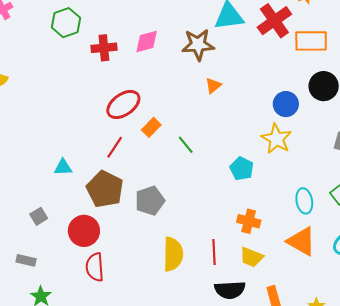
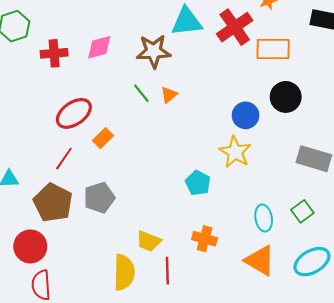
green line: (186, 145) -> (141, 93), moved
gray pentagon: (150, 201) -> (99, 198), moved
yellow trapezoid: (251, 257) -> (149, 241), moved

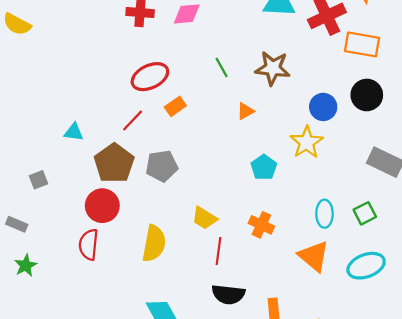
brown star: (154, 51) -> (273, 68), moved
orange triangle: (169, 95) -> (246, 111), moved
red circle: (30, 246) -> (102, 206), moved
yellow semicircle: (124, 272) -> (154, 243), moved

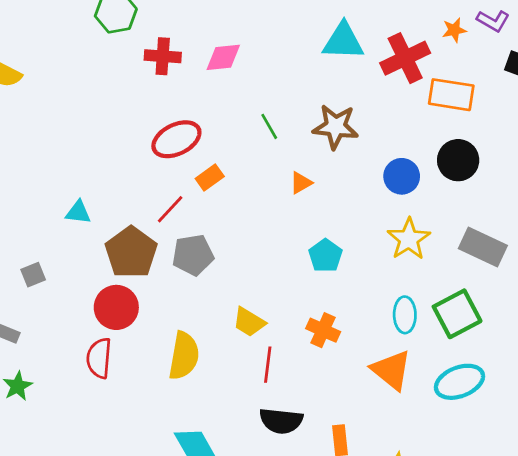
red line: (133, 121) -> (170, 209), moved
yellow star: (307, 142) -> (409, 239), moved
green square: (365, 213) -> (457, 314), size x1.6

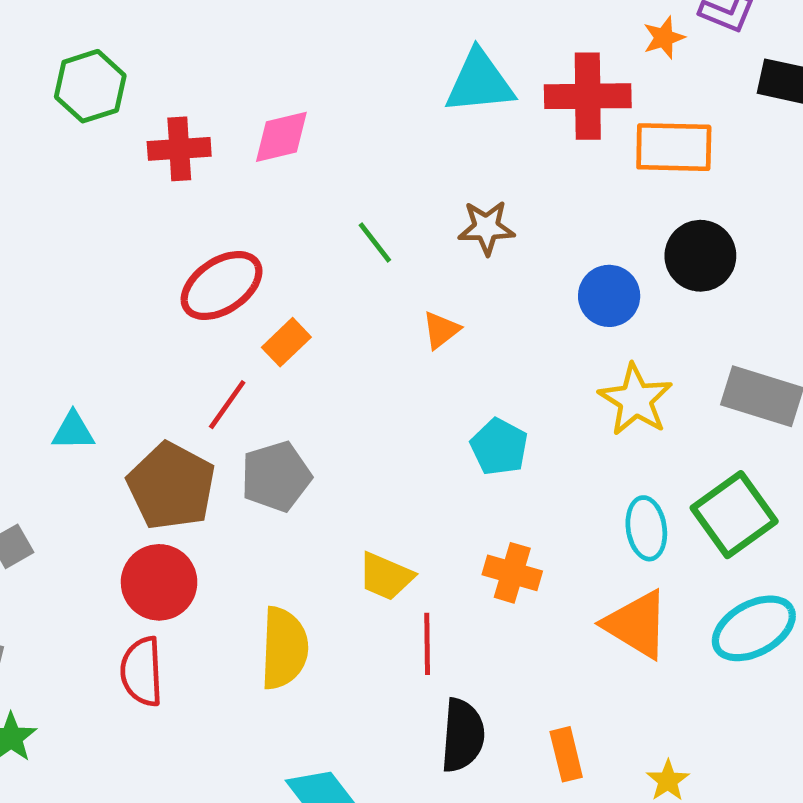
red cross: (405, 58) -> (588, 96), turned 33
brown star: (336, 127) -> (486, 228), size x0.7
black semicircle: (281, 421) -> (463, 735), turned -84

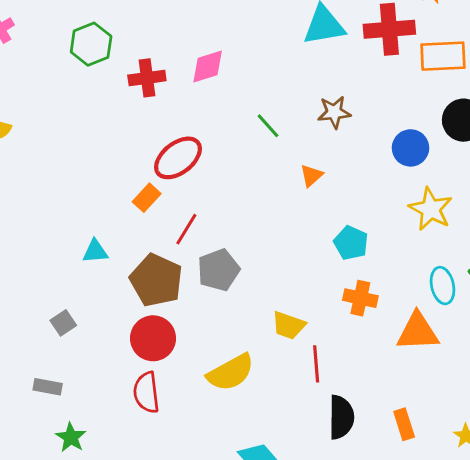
orange rectangle: (286, 342) -> (147, 198), moved
orange cross: (512, 573) -> (360, 298), moved
orange triangle: (637, 624) -> (418, 332), moved, turned -30
yellow semicircle: (284, 648) -> (231, 372), turned 63

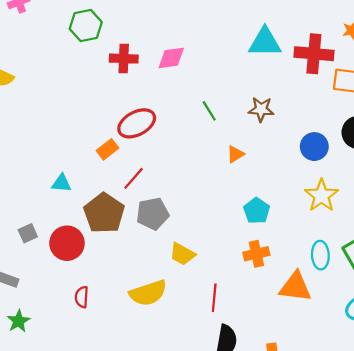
orange cross: (360, 298) -> (256, 254), turned -35
yellow trapezoid: (289, 325) -> (182, 254), moved
red circle: (153, 338) -> (67, 243), moved
red semicircle: (146, 392) -> (82, 297), size x0.7

